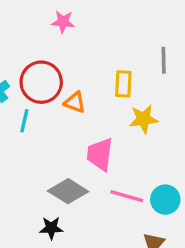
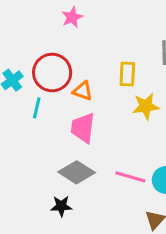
pink star: (63, 22) -> (72, 17), turned -30
pink trapezoid: (100, 154) -> (83, 128), moved

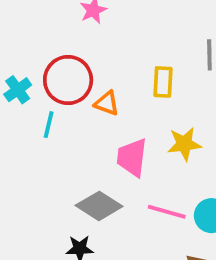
yellow star: (146, 106) -> (184, 144), moved
pink trapezoid: (83, 128) -> (132, 157), moved

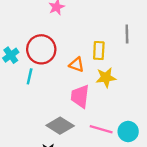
orange triangle: (107, 103) -> (76, 65), moved
yellow star: (184, 144) -> (106, 78), moved

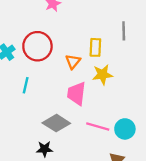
orange triangle: (76, 65) -> (73, 62), turned 49
cyan line: (30, 76) -> (26, 85), moved

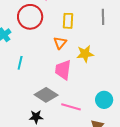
red circle: (37, 46) -> (30, 17), moved
yellow rectangle: (95, 47) -> (68, 21), moved
pink line: (98, 127) -> (71, 107), moved

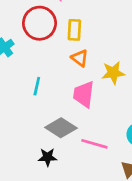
yellow rectangle: (68, 21) -> (74, 30), moved
orange triangle: (60, 43) -> (80, 58), turned -32
cyan line: (20, 63) -> (37, 86), moved

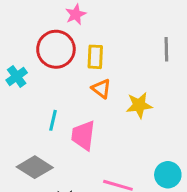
pink trapezoid: (84, 94) -> (83, 135), moved
gray diamond: (61, 128) -> (35, 167), moved

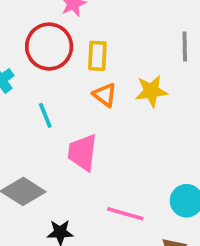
yellow star: (139, 105) -> (151, 91), moved
cyan line: (53, 120) -> (45, 115), moved, turned -35

